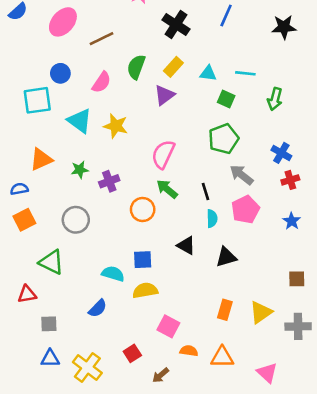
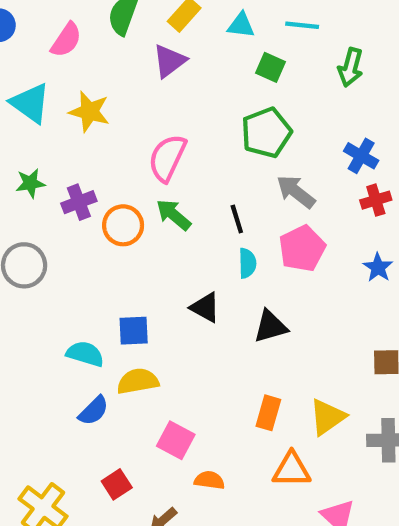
orange circle: (143, 210) -> (123, 225), moved
blue semicircle: (98, 308) -> (94, 411), moved
orange triangle: (222, 357) -> (292, 470), moved

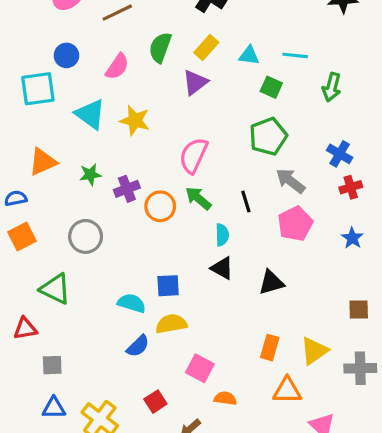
cyan semicircle: (247, 263) -> (222, 235), moved

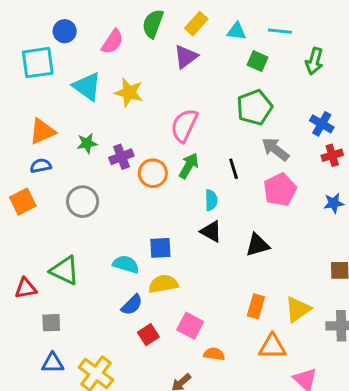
blue semicircle: (16, 198) -> (41, 166), moved
green arrow: (198, 198) -> (189, 166), turned 80
blue star: (352, 238) -> (334, 203), turned 30
green triangle: (55, 289) -> (65, 270), moved
red square: (155, 402) -> (148, 335), moved

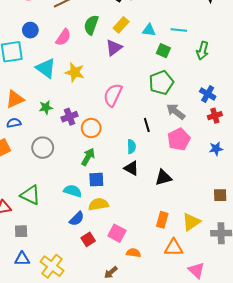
green arrow: (189, 166) -> (88, 157), moved

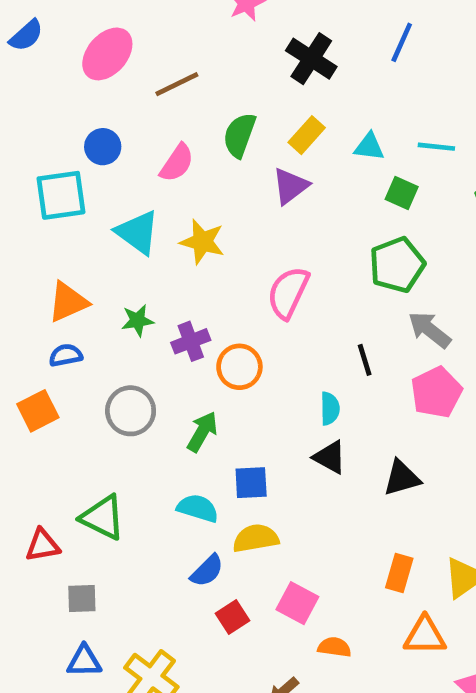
green arrow: (88, 157) -> (202, 432), moved

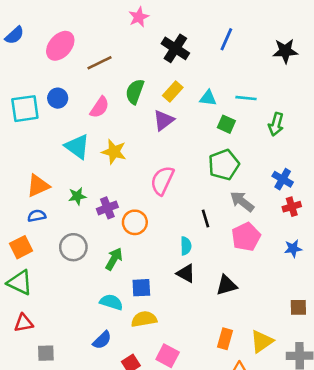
cyan square: (61, 195) -> (25, 109), moved
green triangle: (103, 517) -> (20, 283), moved
blue semicircle: (207, 571) -> (102, 340), moved

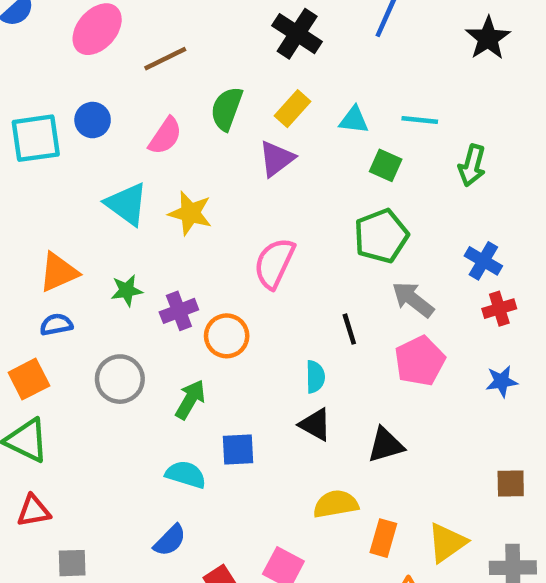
black star: (285, 51) -> (488, 38), turned -30
yellow semicircle: (144, 319) -> (336, 504), moved

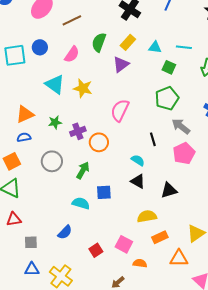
cyan semicircle: (315, 377) -> (138, 160), turned -56
orange rectangle: (383, 538) -> (160, 237), moved, turned 49
blue semicircle: (170, 540) -> (65, 232), moved

